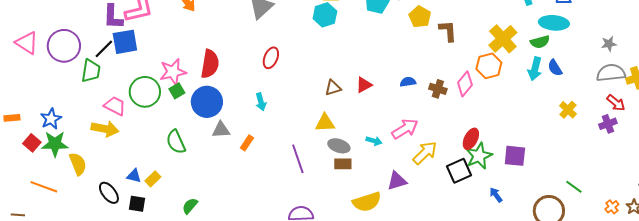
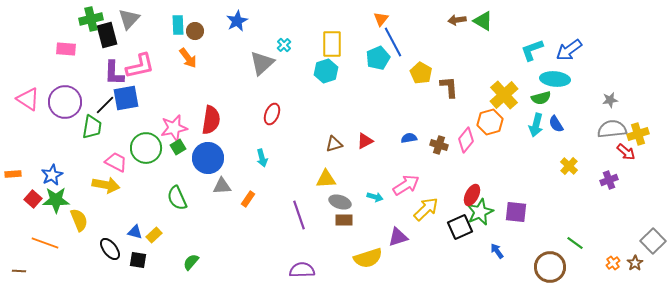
red arrow: (616, 103) -> (626, 152), moved

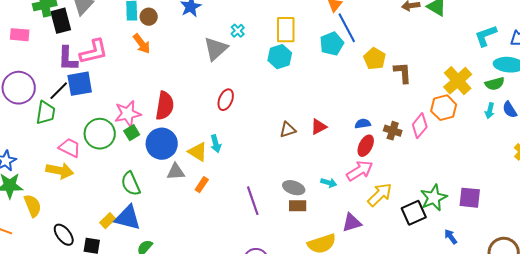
cyan arrow: (536, 125) -> (490, 111), size x0.7
yellow triangle: (326, 179) -> (198, 152), moved, turned 35
red ellipse: (472, 195) -> (366, 146), moved
blue triangle: (135, 232) -> (128, 218), moved, size x1.8

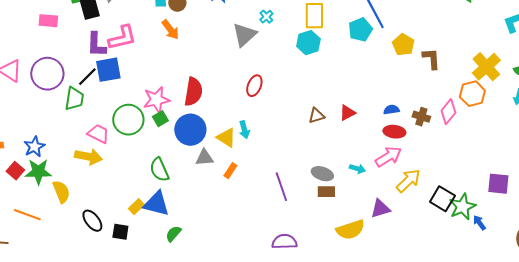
red ellipse: (366, 146) -> (394, 132), turned 70
green star: (434, 198) -> (462, 207), moved
black square: (414, 213) -> (442, 199), turned -35

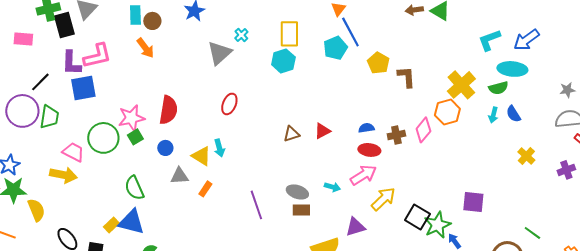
purple circle: (47, 74) -> (22, 111), moved
black line: (87, 77) -> (40, 82), moved
brown cross: (421, 117) -> (396, 135), turned -30
blue circle: (190, 130) -> (165, 148), size x0.5

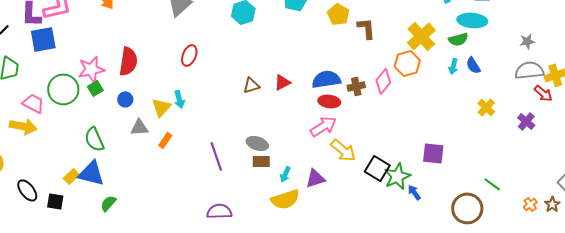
blue semicircle: (366, 128) -> (326, 79), size x1.8
yellow triangle: (201, 156) -> (161, 107), turned 40
purple cross: (566, 170) -> (526, 121), turned -30
cyan arrow: (332, 187) -> (285, 174), moved, turned 98
yellow arrow: (383, 199) -> (343, 150), turned 84

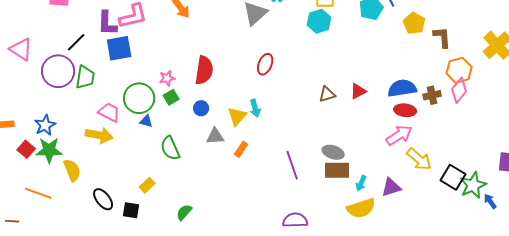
orange hexagon: (407, 63) -> (459, 70), moved
pink star: (91, 69) -> (167, 78), size x0.6
brown rectangle: (261, 161) -> (337, 170), size x1.4
blue triangle: (91, 173) -> (146, 121), moved, size x0.5

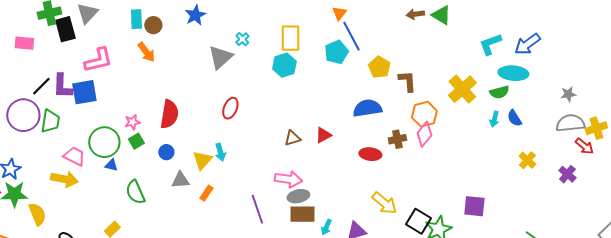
purple L-shape: (107, 23) -> (62, 86), moved
blue semicircle: (402, 88) -> (367, 108), moved
pink arrow: (399, 135) -> (288, 179), moved, turned 40
gray ellipse: (333, 152) -> (298, 196), turned -30

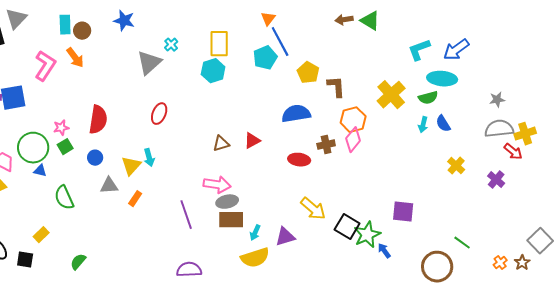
blue star: (195, 15) -> (124, 21), turned -30
pink L-shape: (98, 60) -> (45, 66), moved, turned -44

